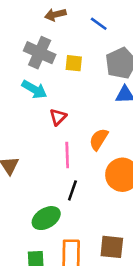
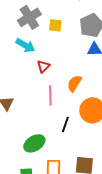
gray cross: (40, 53) -> (29, 17), turned 35
black line: (72, 190) -> (65, 124), moved

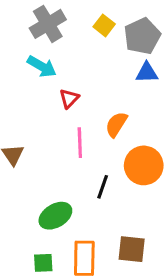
yellow square: (55, 25) -> (104, 25), moved, turned 32

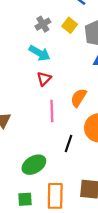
gray cross: (48, 24) -> (43, 24), moved, size x0.6
cyan arrow: (42, 67) -> (40, 53), moved

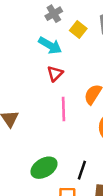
yellow square: (70, 25) -> (78, 30), moved
black line: (69, 143) -> (82, 170), moved

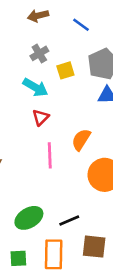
yellow square: (78, 30) -> (65, 70), turned 35
black line: (82, 170) -> (69, 220), turned 48

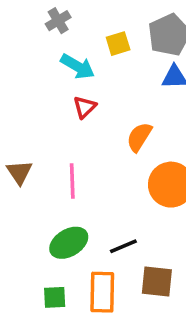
gray cross: (39, 53) -> (58, 21), moved
pink line: (50, 155) -> (72, 181), moved

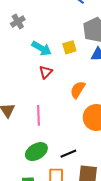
gray cross: (58, 21) -> (18, 22), moved
yellow square: (118, 44) -> (69, 47), moved

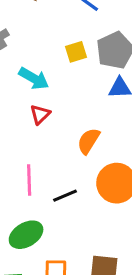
yellow square: (69, 47) -> (76, 52), moved
black line: (68, 154) -> (65, 196), moved

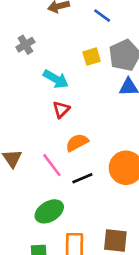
orange semicircle: (89, 141) -> (77, 143), moved, turned 30
pink line: (29, 180) -> (52, 165), turned -35

